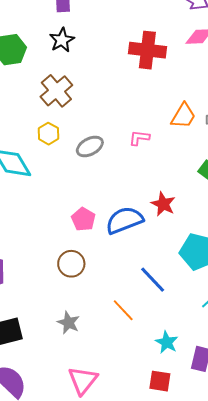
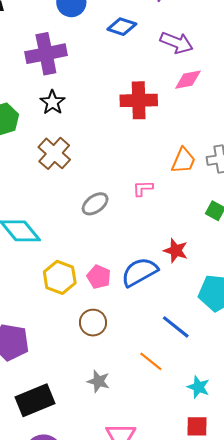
yellow hexagon: (48, 134) -> (60, 277), moved, size x1.5

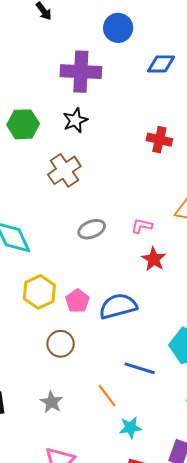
blue diamond: (122, 27) -> (161, 64), turned -32
red cross: (139, 100) -> (159, 140), size x0.7
red star: (176, 251) -> (154, 259), moved
blue line: (176, 327) -> (140, 368), turned -36
cyan star: (198, 387) -> (130, 428), moved, turned 30

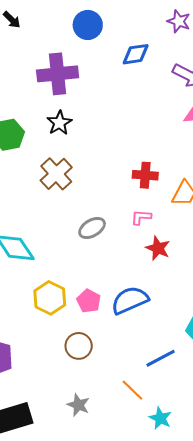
red cross: (159, 140) -> (145, 175), moved
blue line: (140, 368) -> (161, 358), turned -36
cyan star: (130, 428) -> (160, 418), turned -30

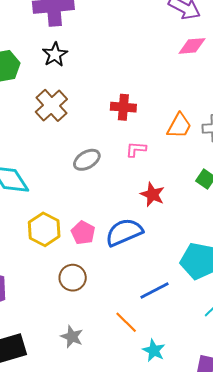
red cross: (145, 175) -> (123, 107), moved
red star: (158, 248) -> (152, 194), moved

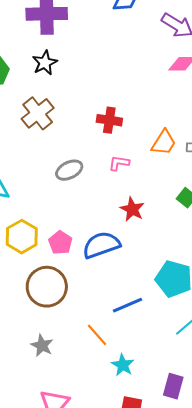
brown circle: (73, 278) -> (47, 287), size x1.5

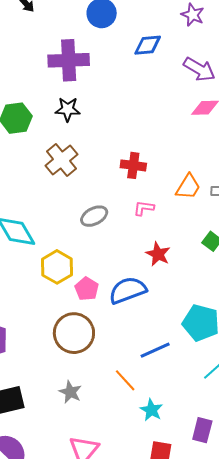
black star: (45, 63) -> (68, 109), turned 30
yellow hexagon: (22, 237) -> (57, 267), moved

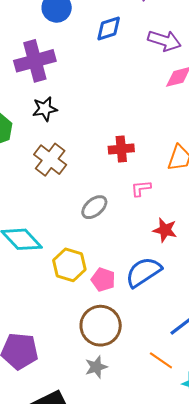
gray star: (70, 392) -> (96, 367), moved, turned -30

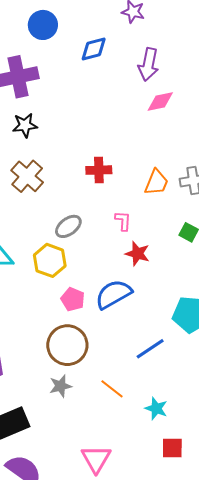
purple arrow: (164, 41) -> (148, 65), turned 80
pink L-shape: (141, 188) -> (123, 221), moved, turned 95
yellow hexagon: (69, 265) -> (50, 260), moved
orange line: (161, 360) -> (112, 389), moved

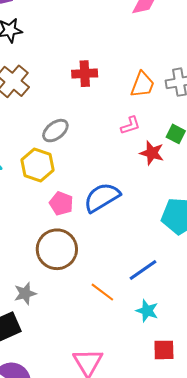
pink L-shape: (123, 221) -> (130, 125), moved, turned 70
red star: (137, 254) -> (152, 153), moved
blue line: (150, 349) -> (143, 270), moved
gray star: (60, 386) -> (25, 293), moved

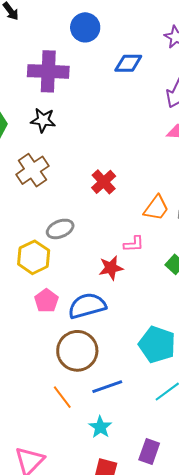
red cross: (85, 74) -> (104, 182), turned 35
red star: (152, 153) -> (111, 268), moved, turned 30
brown circle: (57, 249) -> (77, 351), moved

